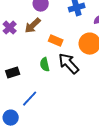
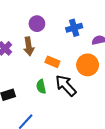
brown arrow: (33, 26) -> (29, 46), turned -54

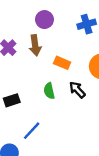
black arrow: (66, 86) -> (77, 90), size x0.7

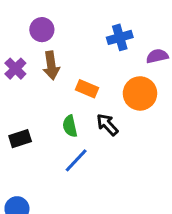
purple circle: (44, 20) -> (42, 30), moved
blue line: (32, 131) -> (76, 160), moved

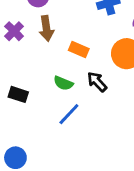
green semicircle: (70, 126) -> (63, 83), turned -54
black rectangle: (20, 139) -> (18, 94), turned 36

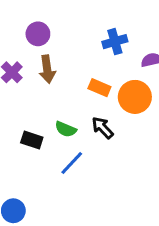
orange rectangle: (79, 49) -> (99, 88), moved
black rectangle: (18, 94) -> (32, 140), moved

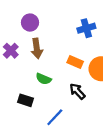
green semicircle: (66, 129) -> (44, 79), moved

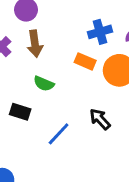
blue cross: (86, 28) -> (100, 32), moved
black arrow: (77, 91) -> (100, 119), moved

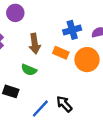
brown arrow: (35, 44) -> (35, 44), moved
black arrow: (100, 119) -> (64, 104), moved

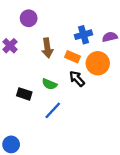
green semicircle: (29, 70) -> (49, 84), moved
black arrow: (64, 104) -> (77, 79), moved

